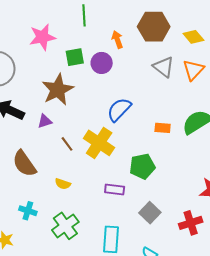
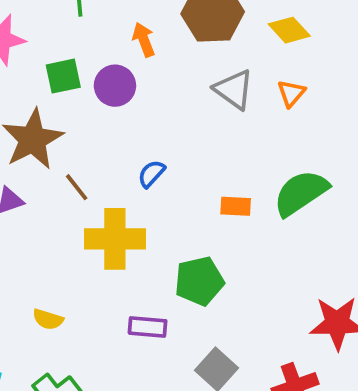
orange triangle: (193, 70) -> (291, 93), size x0.7
blue semicircle: (119, 110) -> (151, 174), size x0.6
yellow cross: (99, 143) -> (115, 239), turned -32
brown line: (67, 144) -> (77, 187), moved

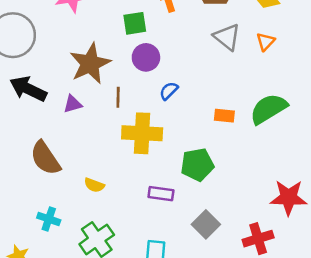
green square: (63, 76) -> (135, 23), moved
purple circle: (115, 86) -> (146, 57), moved
brown line: (77, 187) -> (118, 97), turned 36

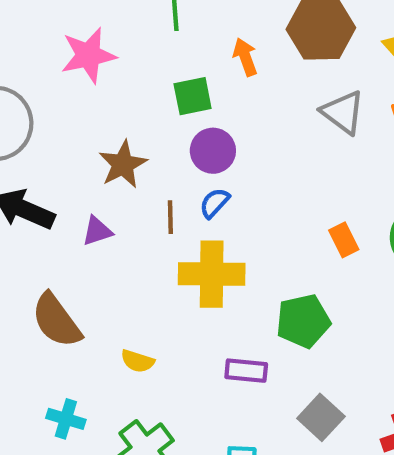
brown star: (90, 64) -> (123, 164), size x0.7
blue semicircle: (169, 91) -> (214, 203), moved
orange rectangle: (224, 116) -> (344, 240), turned 60

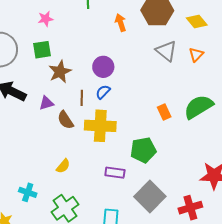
pink star: (88, 55) -> (46, 19), size x0.6
green square: (193, 96) -> (42, 50), moved
brown semicircle: (56, 321) -> (65, 120), moved, size x0.7
yellow semicircle: (138, 361) -> (63, 166), turned -70
gray square: (321, 417) -> (150, 197), size x1.4

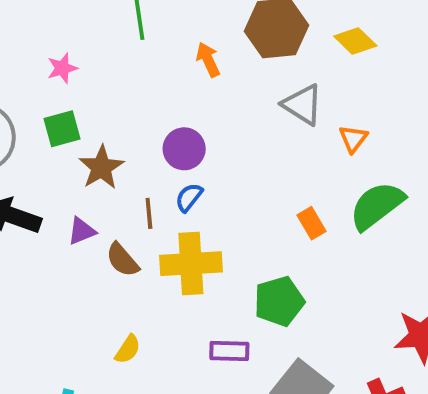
orange triangle: (196, 54) -> (353, 139), moved

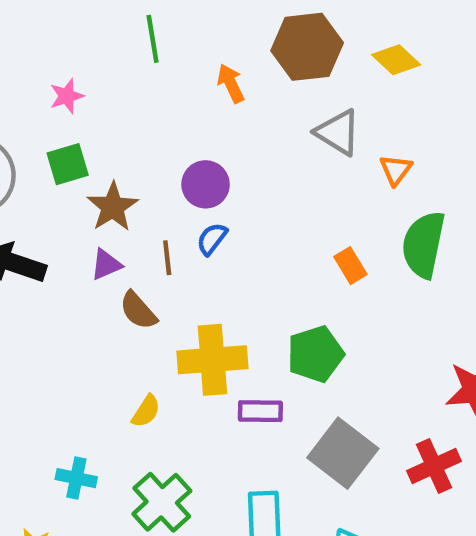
green semicircle: (377, 206) -> (424, 245), turned -40
purple triangle: (82, 231) -> (106, 265), moved
yellow cross: (191, 264) -> (212, 360), moved

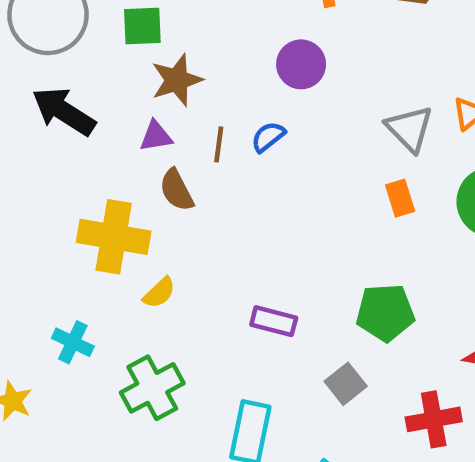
gray triangle: (338, 132) -> (409, 129), moved
purple circle: (206, 184) -> (301, 64), moved
green pentagon: (315, 354) -> (385, 313), moved
yellow cross: (212, 360) -> (114, 237), moved
gray square: (343, 453) -> (346, 384), size x0.6

